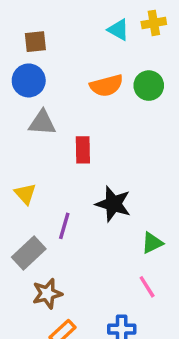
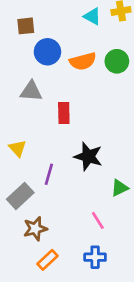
blue circle: (29, 80) -> (47, 52), moved
pink line: (147, 287) -> (98, 220), moved

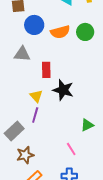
yellow triangle: (18, 148) -> (36, 96), moved
black star: (88, 157) -> (63, 90), moved

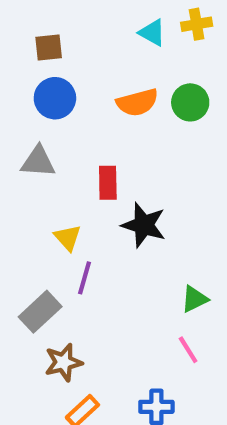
blue circle: (34, 25) -> (55, 98), moved
gray triangle: (22, 54) -> (38, 162), moved
yellow triangle: (36, 96) -> (68, 238), moved
pink line: (71, 149) -> (188, 350), moved

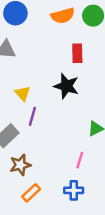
red rectangle: (108, 183) -> (77, 53), moved
pink line: (188, 350) -> (80, 160), moved, turned 49

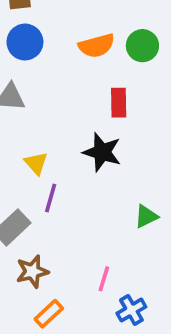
pink line: (80, 160) -> (104, 279), moved
blue cross: (74, 190) -> (131, 310), moved, turned -30

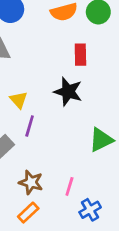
green triangle: (146, 216) -> (101, 140), size x1.4
brown star: (32, 271) -> (31, 182), moved, turned 30

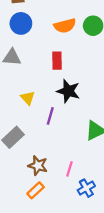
red rectangle: (80, 55) -> (57, 61), moved
purple line: (30, 126) -> (50, 116), moved

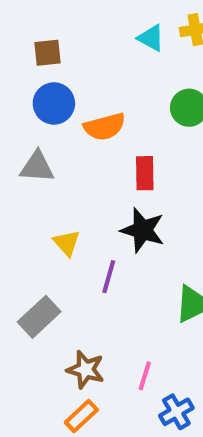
orange semicircle: (65, 26) -> (105, 127), moved
red rectangle: (57, 61) -> (145, 173), moved

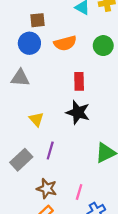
brown square: (48, 53) -> (37, 20), moved
orange semicircle: (105, 127) -> (65, 43), moved
purple line: (109, 277) -> (50, 150), moved

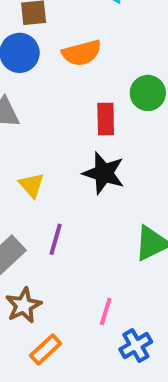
green circle: (103, 46) -> (148, 93), moved
brown star: (47, 189) -> (24, 305), moved, turned 30

